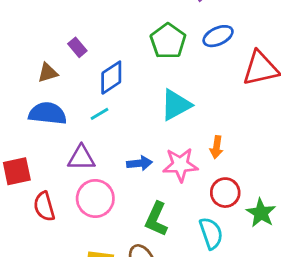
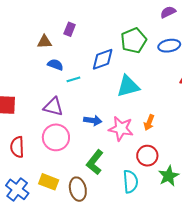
purple rectangle: (77, 47) -> (70, 29), turned 48
blue diamond: (111, 78) -> (103, 59), moved
blue semicircle: (48, 113) -> (55, 65), moved, size x0.6
red semicircle: (44, 206) -> (17, 147), moved

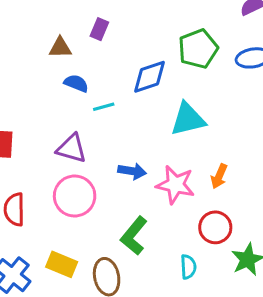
cyan semicircle: (130, 181) -> (188, 267), size x0.7

